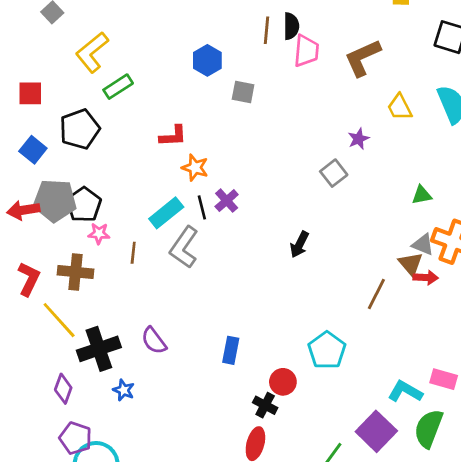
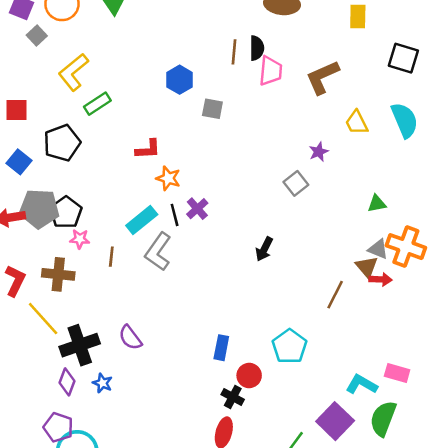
blue rectangle: (231, 350) -> (221, 348), moved
purple diamond: (63, 389) -> (67, 382), moved

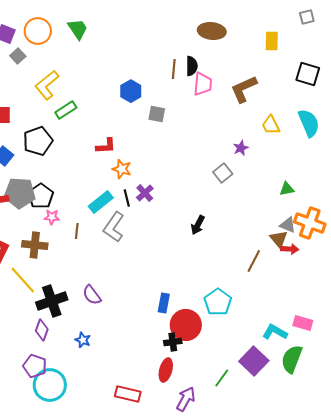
red circle: (249, 376) -> (186, 325), size x1.6
blue star: (102, 383) -> (83, 340), moved
black cross: (233, 397) -> (173, 342), turned -36

